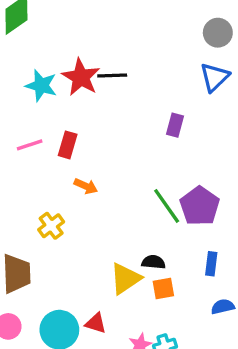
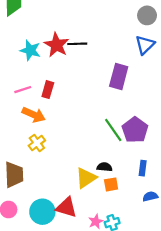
purple rectangle: (175, 125) -> (119, 76), size x1.6
orange arrow: (86, 186) -> (34, 115), moved, size x1.5
red triangle: (96, 323) -> (66, 207), size x1.5

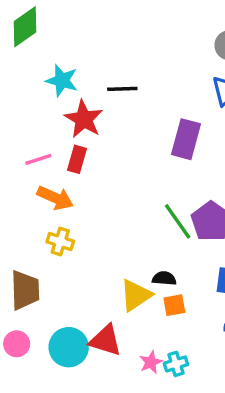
red star: (57, 45) -> (84, 119), moved
cyan star: (30, 50) -> (62, 80), moved
yellow cross: (37, 143) -> (60, 241), turned -35

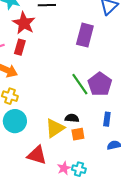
cyan circle: (69, 347) -> (15, 121), moved
cyan cross: (176, 364) -> (79, 169), turned 32

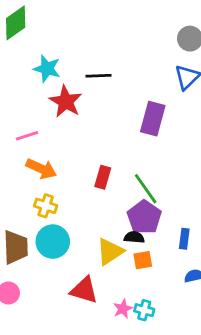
red rectangle: (20, 47) -> (103, 177), moved
purple pentagon: (100, 84) -> (144, 217), moved

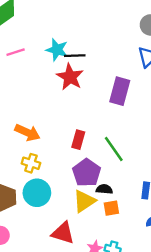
cyan star: (47, 69) -> (57, 50), moved
red star: (66, 101) -> (70, 77), moved
pink line: (27, 136) -> (16, 52), moved
purple pentagon: (144, 217) -> (87, 173), moved

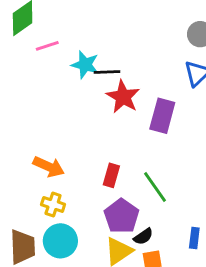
pink line: (16, 52) -> (47, 46), moved
red star: (70, 77) -> (123, 97), moved
black semicircle: (104, 189) -> (143, 237), turned 140

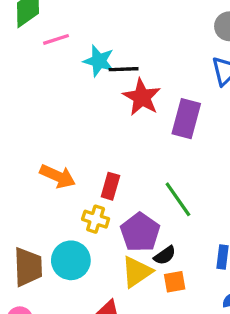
red rectangle: (111, 175) -> (110, 186), moved
yellow cross: (53, 204) -> (96, 219), moved

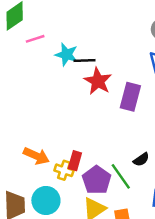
orange arrow: (58, 176) -> (36, 156), moved
red rectangle: (110, 186) -> (75, 161), moved
green line: (178, 199) -> (121, 176), moved
black semicircle: (165, 255) -> (141, 159), moved

